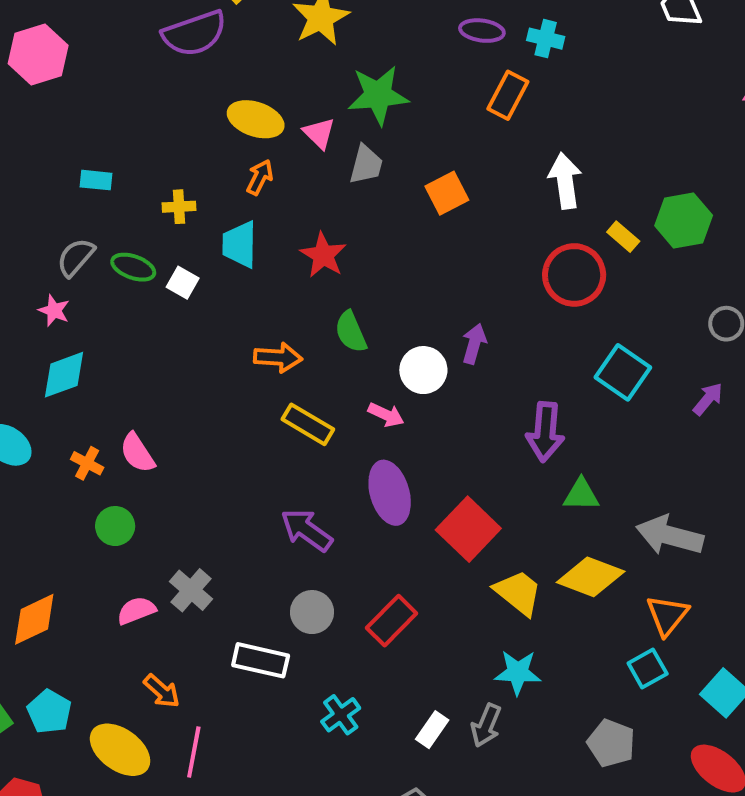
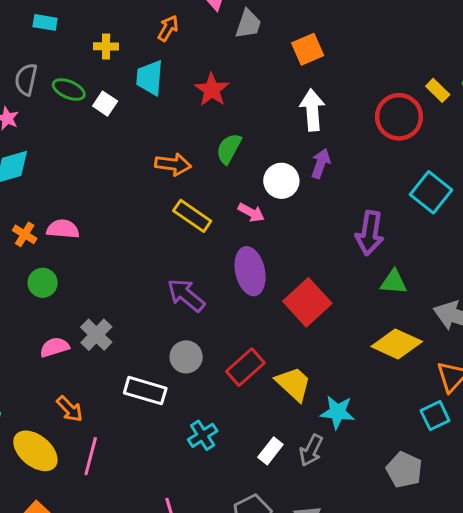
white arrow: (565, 181) -> (312, 110), moved
gray semicircle: (76, 257) -> (26, 79), turned -32
green semicircle: (351, 332) -> (229, 149), turned 48
pink semicircle: (137, 453) -> (63, 229), turned 124
yellow trapezoid: (518, 593) -> (293, 384), moved

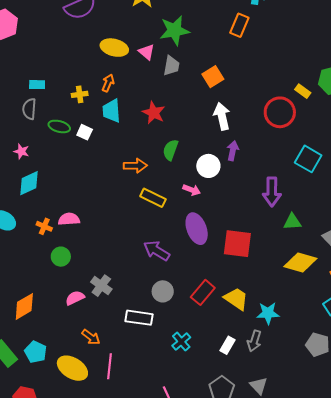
orange arrow: (168, 28) -> (108, 83), moved
gray semicircle: (26, 79) -> (29, 109), moved
red square: (307, 302) -> (237, 244), turned -32

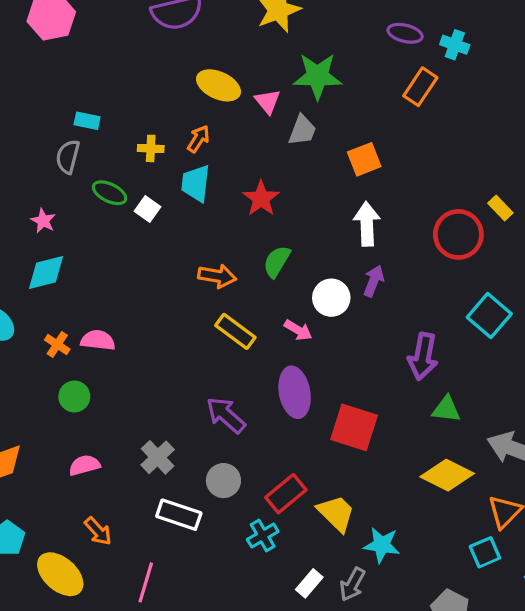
gray cross: (101, 286) -> (158, 457), moved
cyan cross: (181, 342) -> (263, 535), moved
pink line: (109, 366) -> (146, 582), moved

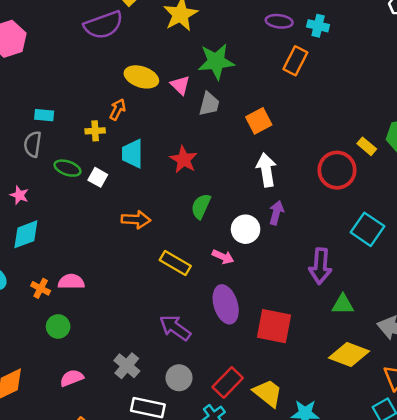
orange arrow: (199, 139) -> (118, 109), moved
orange arrow: (217, 276) -> (136, 220), moved

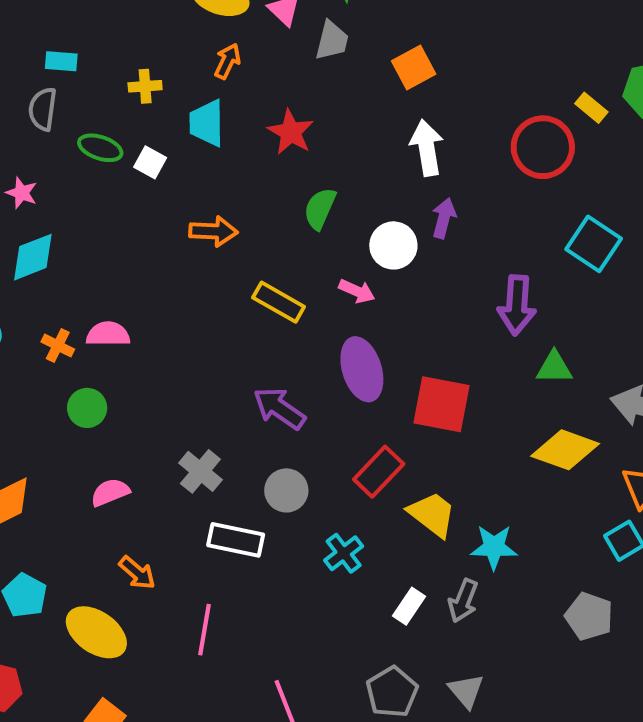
orange arrow: (118, 109) -> (227, 61), moved
red rectangle: (228, 382) -> (379, 472), moved

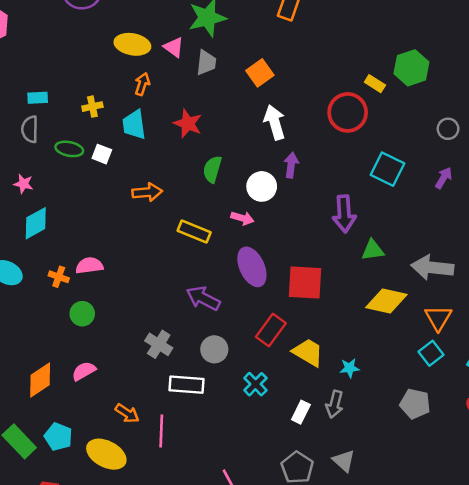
pink semicircle: (110, 492) -> (84, 371), moved
cyan star: (494, 547) -> (350, 368), size x0.7
pink line: (205, 630) -> (161, 431), moved

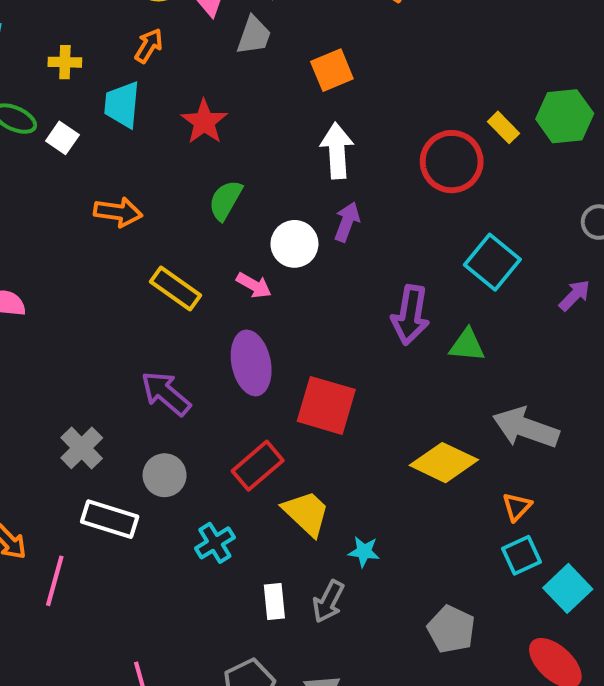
green triangle: (373, 250) -> (467, 345), moved
orange triangle: (438, 318) -> (517, 507), size x0.7
cyan square: (431, 353) -> (521, 555), moved
white rectangle: (301, 412) -> (274, 602), turned -45

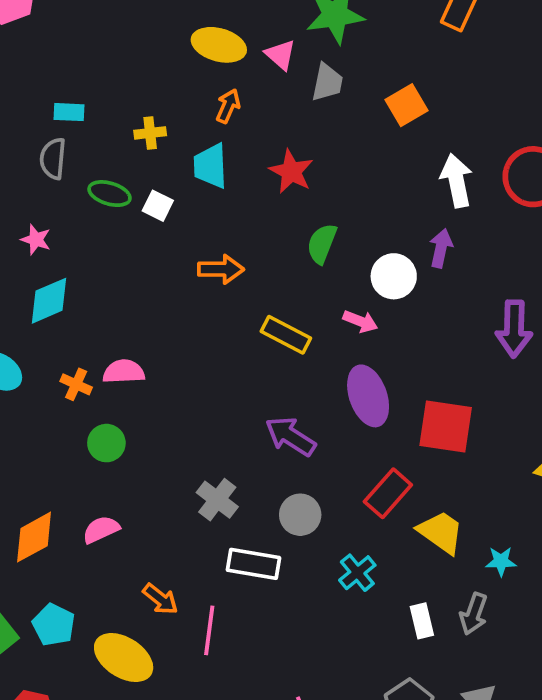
white arrow: (337, 151) -> (456, 181), moved

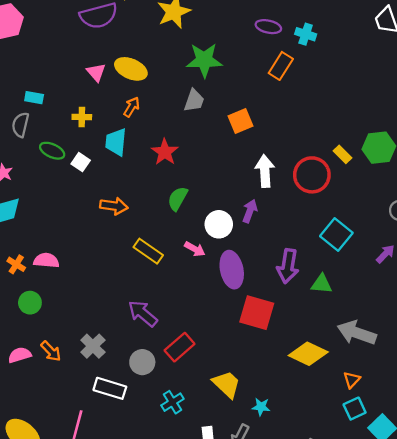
pink triangle: (280, 55) -> (96, 72), moved
purple ellipse: (368, 396) -> (232, 270), moved
red square: (446, 426) -> (257, 313), moved
red rectangle: (388, 493) -> (180, 347), moved
orange arrow: (160, 599) -> (51, 351), moved

